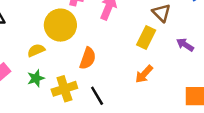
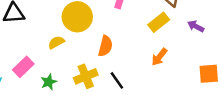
yellow rectangle: (146, 37) -> (159, 22), turned 30
green star: (36, 78) -> (49, 82), moved

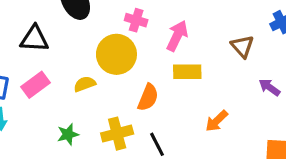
yellow rectangle: (159, 22) -> (187, 72), moved, turned 30
pink rectangle: (23, 67) -> (35, 85), moved

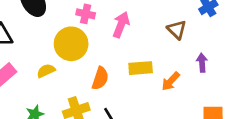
yellow rectangle: (187, 72) -> (141, 68), moved
purple arrow: (269, 87) -> (202, 63), turned 54
orange arrow: (217, 121) -> (171, 81), moved

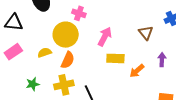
pink arrow: (121, 25) -> (105, 37), moved
orange semicircle: (100, 78) -> (68, 60), moved

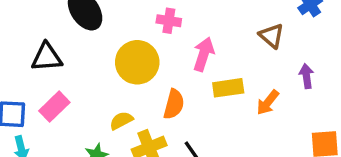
pink cross: (79, 13) -> (169, 21), moved
yellow semicircle: (45, 53) -> (121, 121), moved
orange semicircle: (68, 60) -> (174, 104), moved

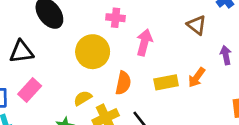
yellow rectangle: (228, 88) -> (166, 82), moved

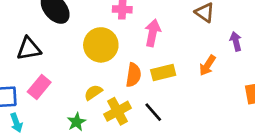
yellow rectangle: (166, 82) -> (163, 73), moved

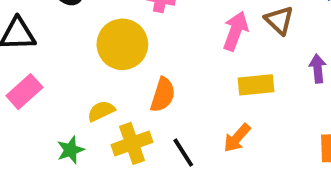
pink arrow: (153, 33) -> (235, 31), moved
orange arrow: (207, 65) -> (237, 138), moved
yellow rectangle: (163, 73) -> (256, 85), moved

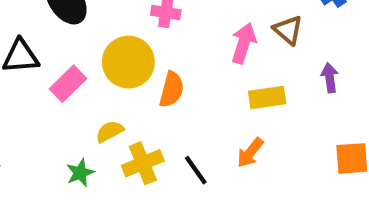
pink rectangle: (24, 92) -> (68, 84), moved
orange semicircle: (163, 95) -> (172, 89), moved

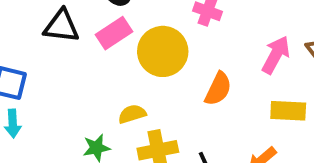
pink rectangle: (68, 84) -> (114, 33), moved
orange semicircle: (172, 89) -> (218, 89), moved

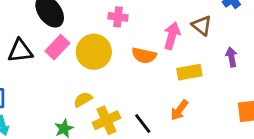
orange semicircle: (218, 89) -> (144, 55), moved, turned 90

